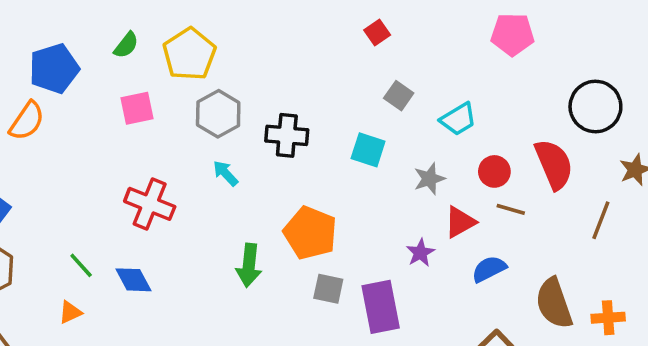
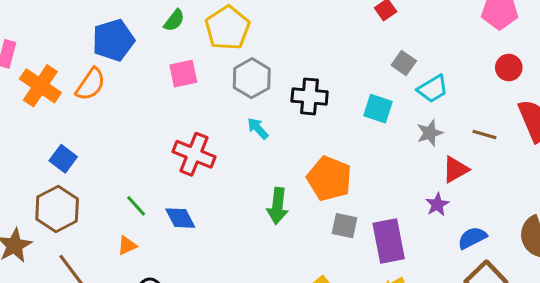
cyan trapezoid: (458, 119) -> (433, 89), moved
red circle: (494, 171) -> (509, 68), moved
brown line: (511, 209) -> (484, 134), moved
purple star: (420, 253) -> (437, 204), moved
blue semicircle: (489, 269) -> (472, 238), moved

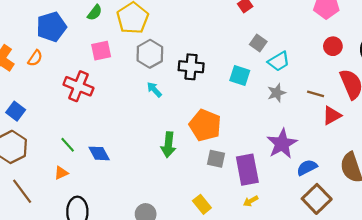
orange semicircle: (91, 84) -> (35, 58), size x0.7
red cross: (194, 154) -> (78, 86), moved
red triangle: (456, 169) -> (332, 116), moved
purple star: (437, 204) -> (282, 144), size x1.8

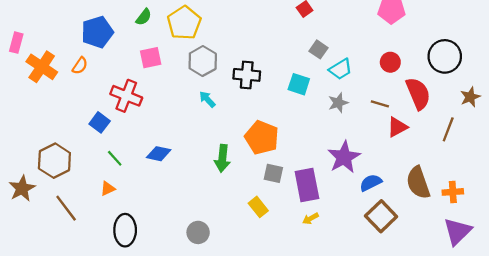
red circle: (333, 46) -> (390, 62), moved
blue square: (16, 111) -> (100, 122), moved
blue diamond: (99, 153) -> (159, 154), moved, turned -50
yellow rectangle: (202, 204) -> (258, 207), moved

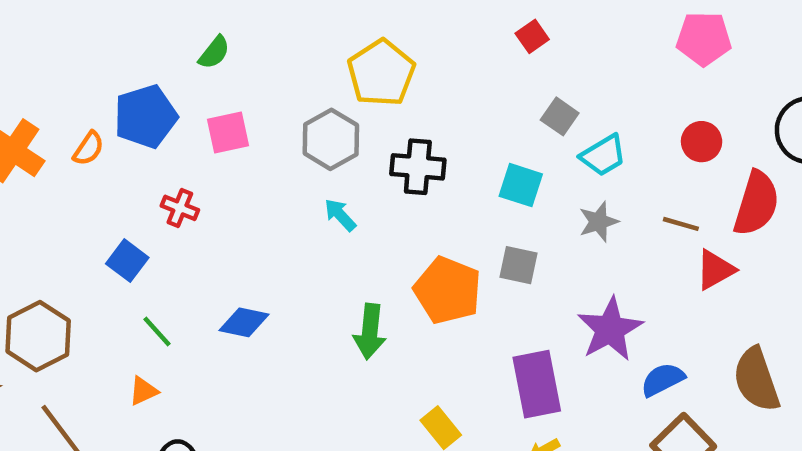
yellow pentagon: (184, 23) -> (381, 73), moved
blue pentagon: (97, 32) -> (146, 116), moved
red semicircle: (418, 93) -> (756, 203), turned 40
red cross: (126, 96) -> (180, 208), size x0.6
gray square: (273, 173) -> (518, 265), moved

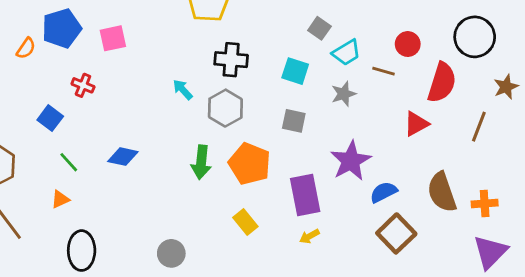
gray hexagon: (331, 139) -> (225, 108), moved
brown line: (681, 224) -> (383, 71), moved
orange pentagon: (448, 290) -> (250, 164), moved

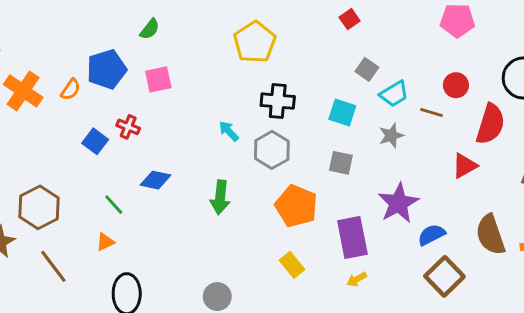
blue square: (50, 118) -> (95, 141), moved
blue diamond: (123, 157) -> (155, 180), moved
green arrow: (201, 162) -> (220, 197), moved

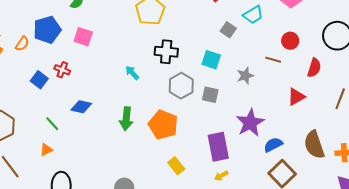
pink square: (158, 79) -> (83, 37), turned 30
cyan trapezoid: (394, 94) -> (253, 15), moved
red semicircle: (490, 124) -> (314, 68), size x0.7
gray hexagon: (272, 150) -> (181, 86), moved
orange pentagon: (296, 206) -> (163, 125), moved

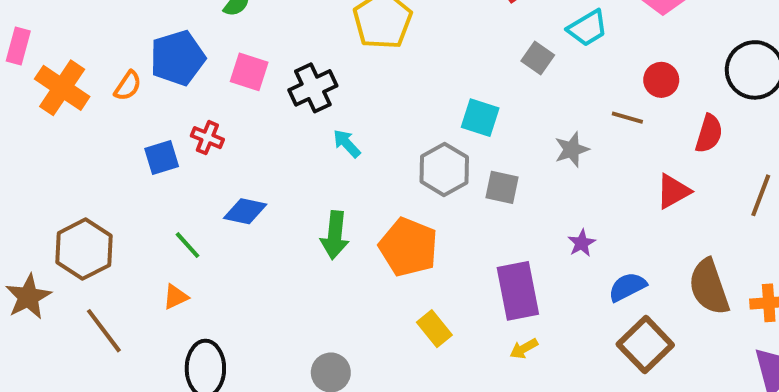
black cross: (166, 52) -> (313, 88), moved, turned -30
cyan square: (211, 60) -> (480, 118), moved
blue square: (39, 80) -> (162, 157), turned 36
purple star: (250, 123) -> (582, 243), size x0.5

